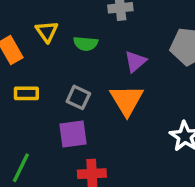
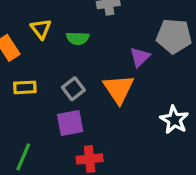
purple triangle: (135, 62) -> (140, 57), moved
gray square: (78, 97) -> (73, 89), turned 30

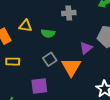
yellow triangle: (41, 29) -> (25, 26), turned -48
gray square: (73, 89) -> (50, 59), moved

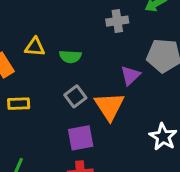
gray cross: (69, 13) -> (117, 21), moved
purple square: (39, 86) -> (81, 138), moved

